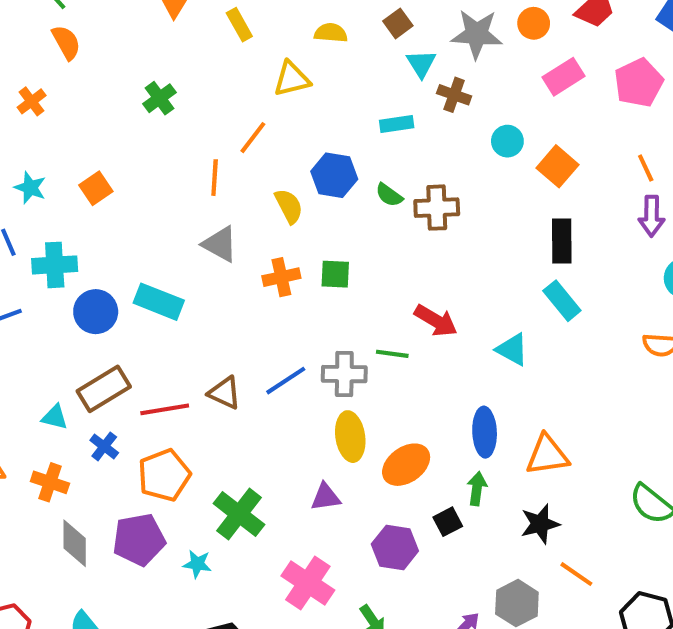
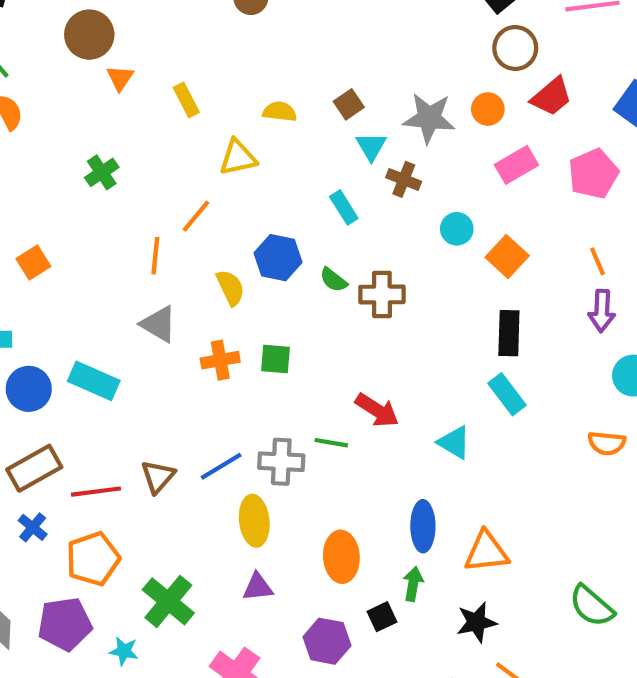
cyan rectangle: (397, 124) -> (344, 207), turned 64
brown triangle: (225, 393) -> (158, 477), turned 45
yellow ellipse: (350, 437) -> (254, 521), moved
orange ellipse: (406, 465) -> (341, 557), turned -60

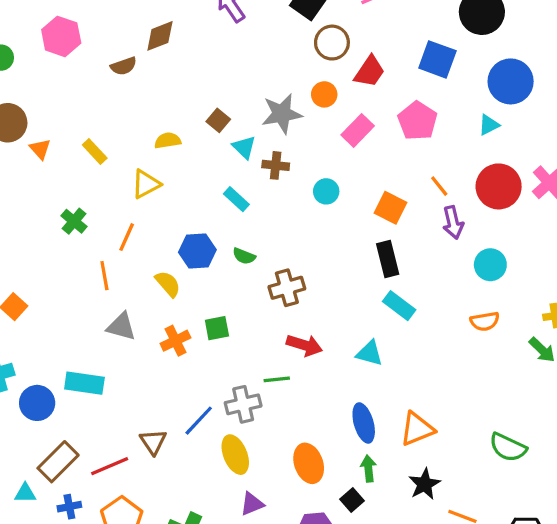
green cross: (102, 172) -> (74, 221), moved
orange square: (507, 257) -> (390, 208), moved
brown cross: (382, 294) -> (287, 288), moved
blue cross: (33, 527) -> (69, 507), turned -35

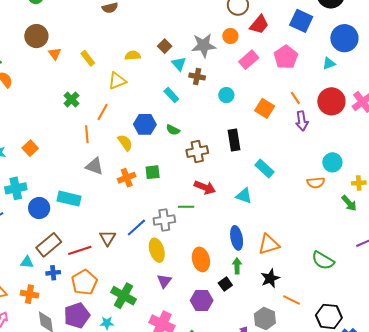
black rectangle: (388, 259) -> (234, 140), moved
cyan circle: (490, 265) -> (332, 162), moved
purple triangle: (252, 504) -> (164, 281), turned -35

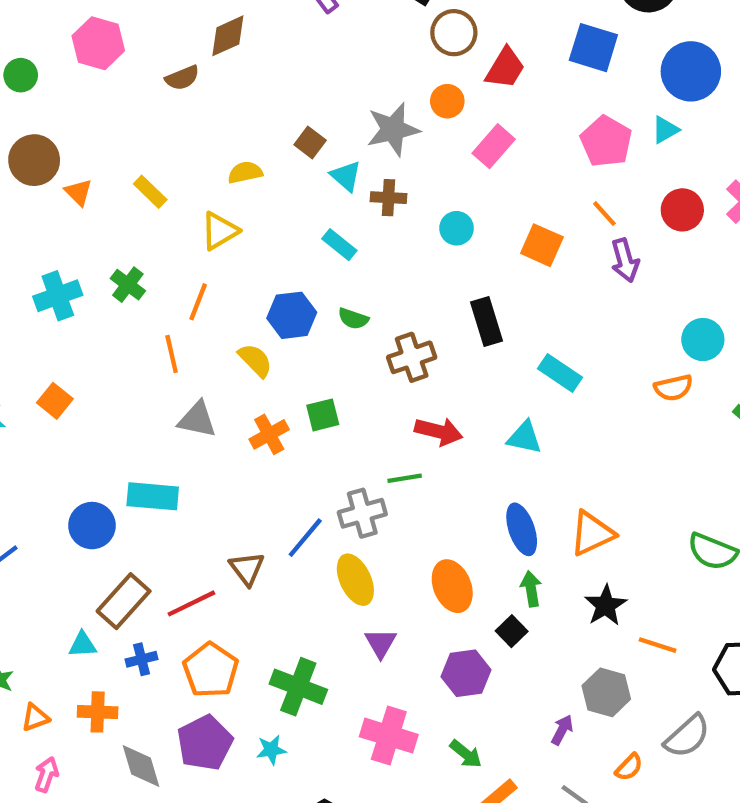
pink pentagon: (286, 57) -> (606, 141), moved
red circle: (331, 101) -> (682, 210), size x0.7
cyan cross: (16, 188) -> (58, 296), moved

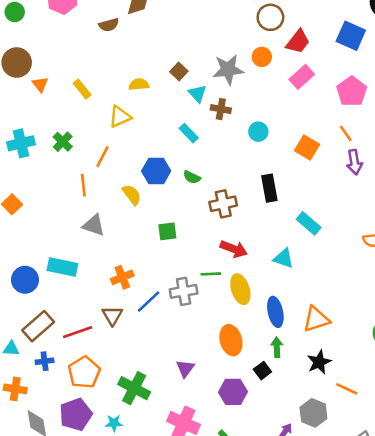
pink rectangle: (494, 146) -> (302, 77), moved
orange cross: (269, 434) -> (122, 277), moved
yellow ellipse: (355, 580) -> (240, 289), moved

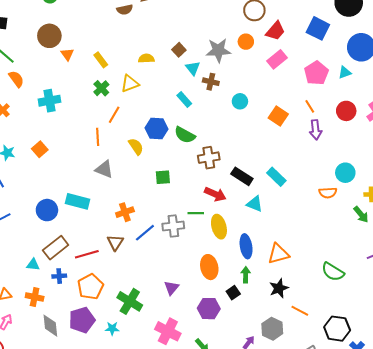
green cross: (63, 142) -> (101, 88), moved
green semicircle: (192, 177) -> (185, 135), size x1.5
black rectangle: (269, 188) -> (242, 176), moved, turned -50

